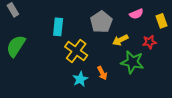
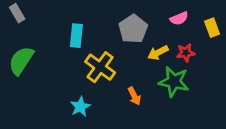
red star: (149, 42) -> (186, 53), moved
cyan star: (80, 79) -> (80, 107), moved

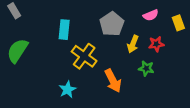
yellow arrow: (158, 53) -> (133, 44), turned -42
green star: (174, 82) -> (146, 68), size x0.6
orange arrow: (134, 96) -> (113, 81), size x1.5

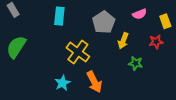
cyan rectangle: (64, 30) -> (59, 16), moved
red star: (156, 44) -> (156, 42), moved
orange arrow: (113, 81) -> (94, 82), moved

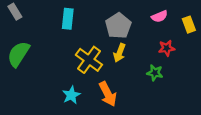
yellow arrow: (123, 41) -> (120, 53), moved
red star: (156, 42) -> (167, 48), moved

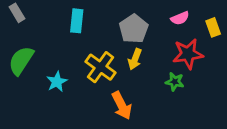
red star: (167, 48) -> (188, 54), size x1.6
cyan star: (71, 95) -> (57, 82), moved

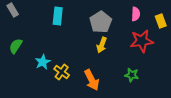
pink semicircle: (180, 18) -> (136, 14), turned -64
green semicircle: (21, 61) -> (16, 46), size x0.7
yellow cross: (101, 67) -> (62, 72), moved, size x0.7
green star: (175, 82) -> (132, 75), moved

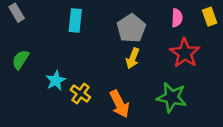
yellow rectangle: (161, 21) -> (210, 17), moved
red star: (142, 41) -> (185, 53), turned -30
green star: (132, 75) -> (172, 97), size x1.6

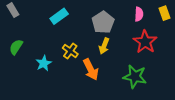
cyan rectangle: (75, 20) -> (59, 16), turned 48
yellow cross: (80, 93) -> (70, 51), moved
orange arrow: (120, 104) -> (91, 69), moved

